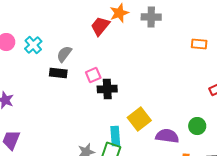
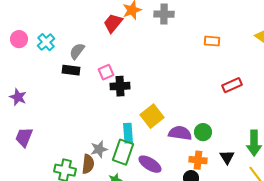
green circle: (197, 126) -> (203, 132), moved

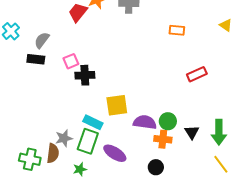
yellow square: (152, 116) -> (117, 105), turned 30
cyan rectangle: (128, 133) -> (93, 122), turned -60
black triangle: (227, 157) -> (192, 132), moved
orange cross: (198, 160) -> (163, 139), moved

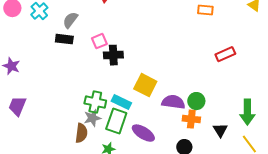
yellow square: (117, 105) -> (145, 85), turned 35
black triangle: (192, 132) -> (220, 130), moved
green cross: (30, 159) -> (95, 102), moved

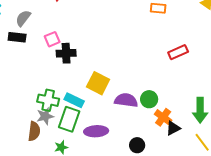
orange cross: (191, 119) -> (163, 117), moved, turned 30
black triangle: (220, 130) -> (173, 128), turned 35
purple ellipse: (143, 133) -> (96, 131), turned -35

